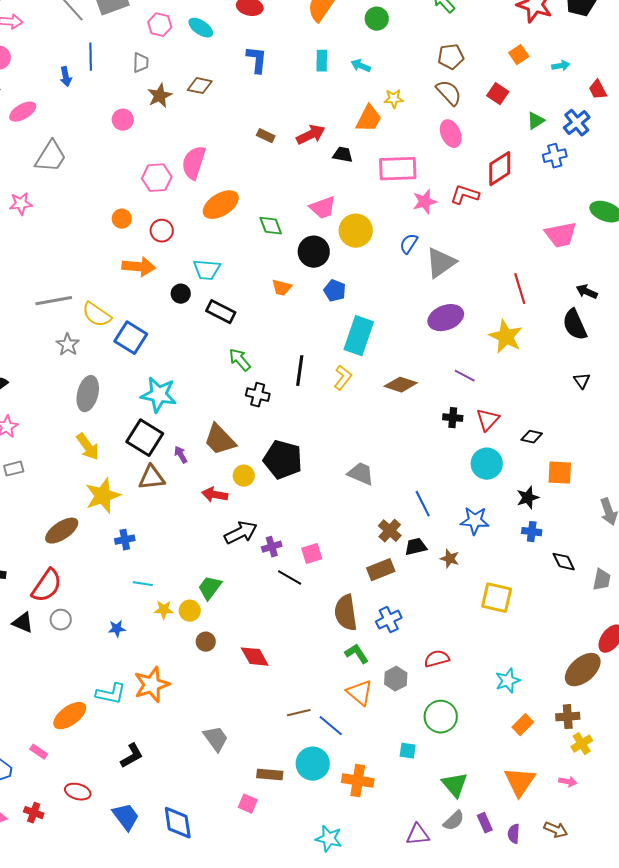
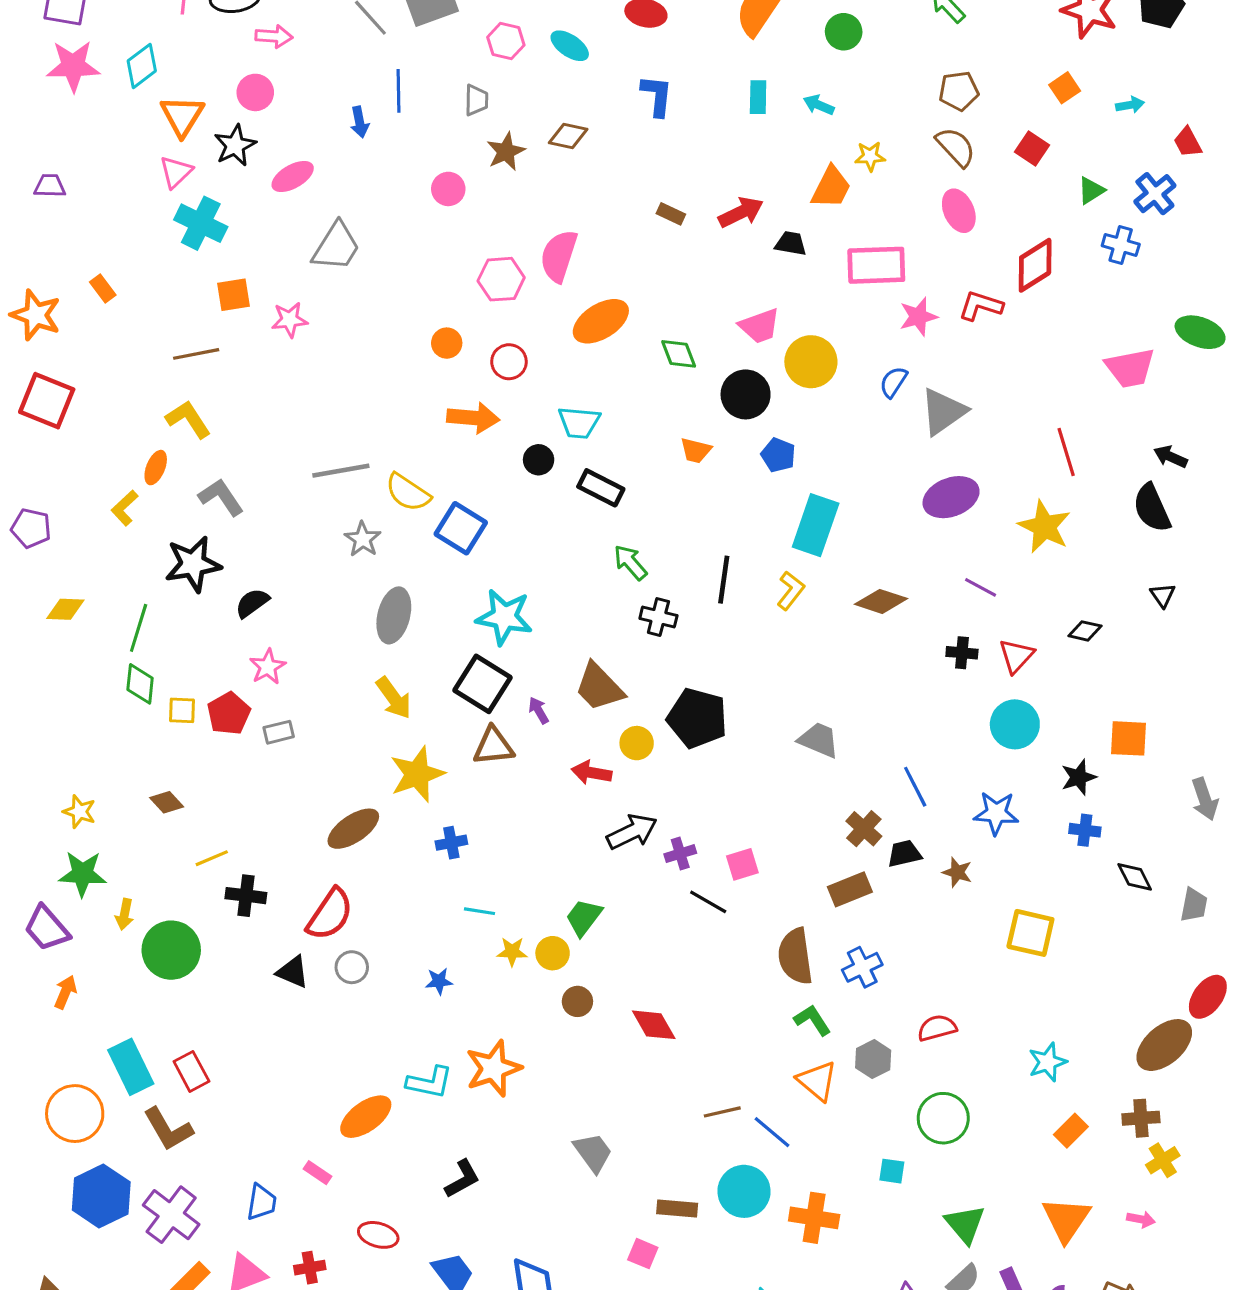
blue cross: (555, 156) -> (1121, 245), turned 30
black diamond: (532, 437) -> (1085, 631), moved
red cross: (34, 813) -> (310, 1268), turned -30

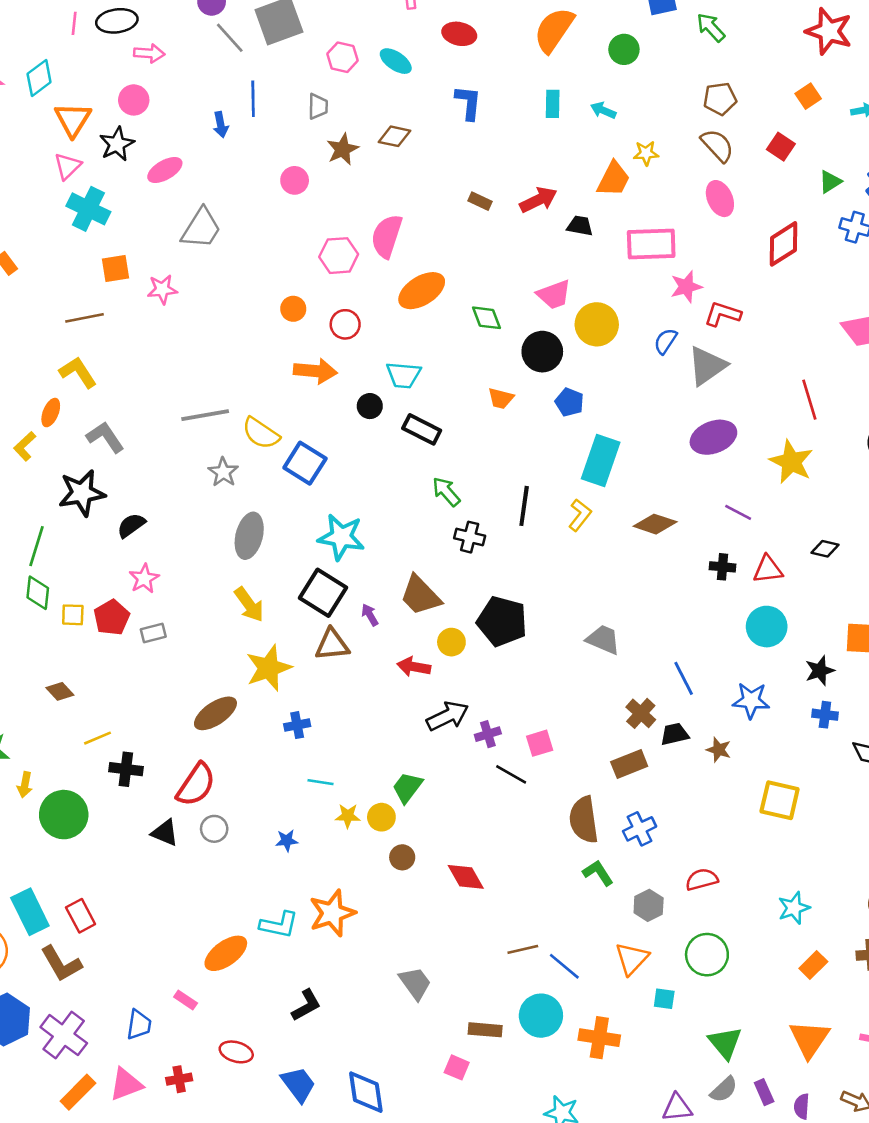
red L-shape: (981, 306) -> (723, 314), moved
red triangle: (1016, 656) -> (768, 569), turned 40
orange triangle: (817, 1081) -> (632, 959), moved, turned 33

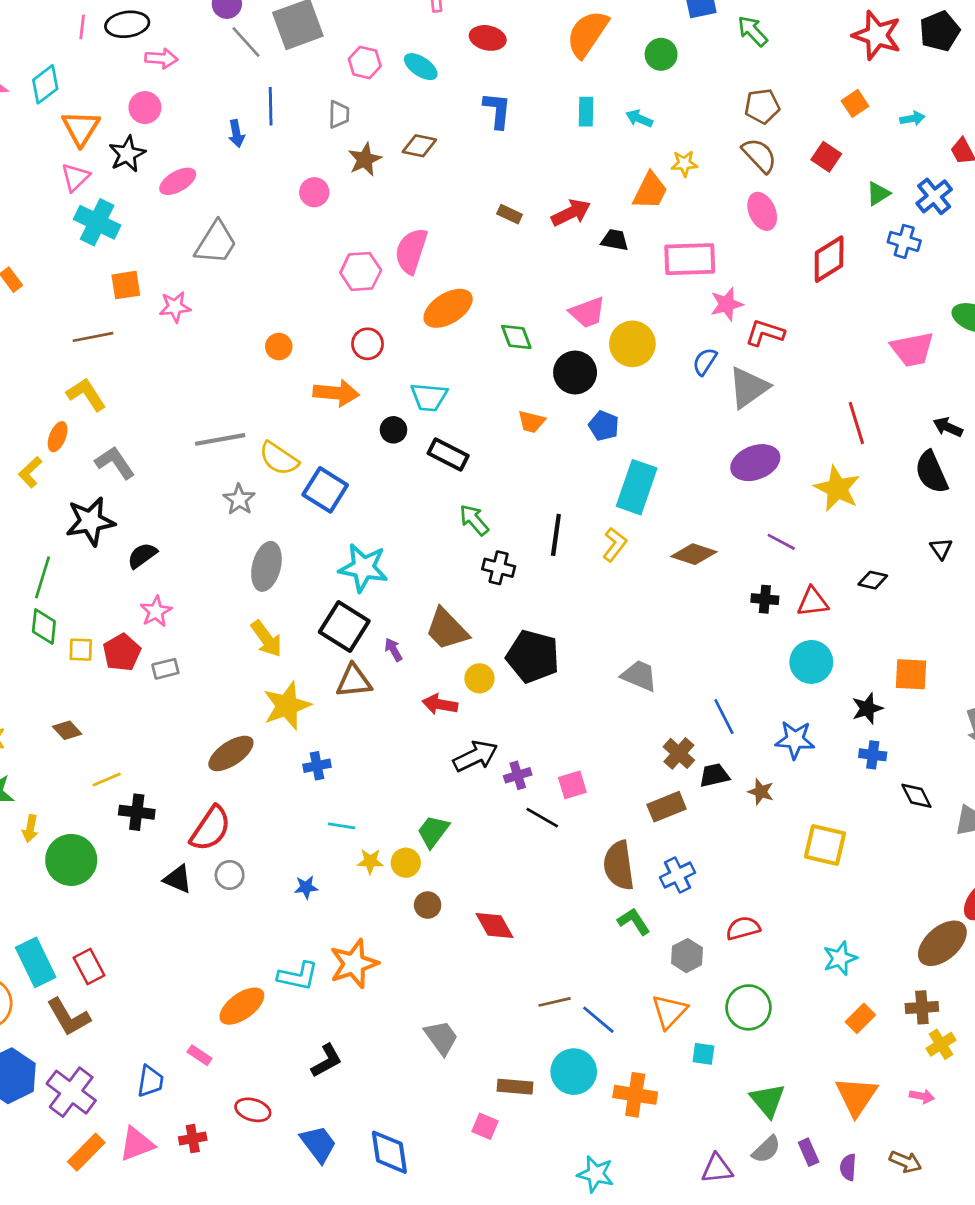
orange circle: (293, 309) -> (279, 347), moved

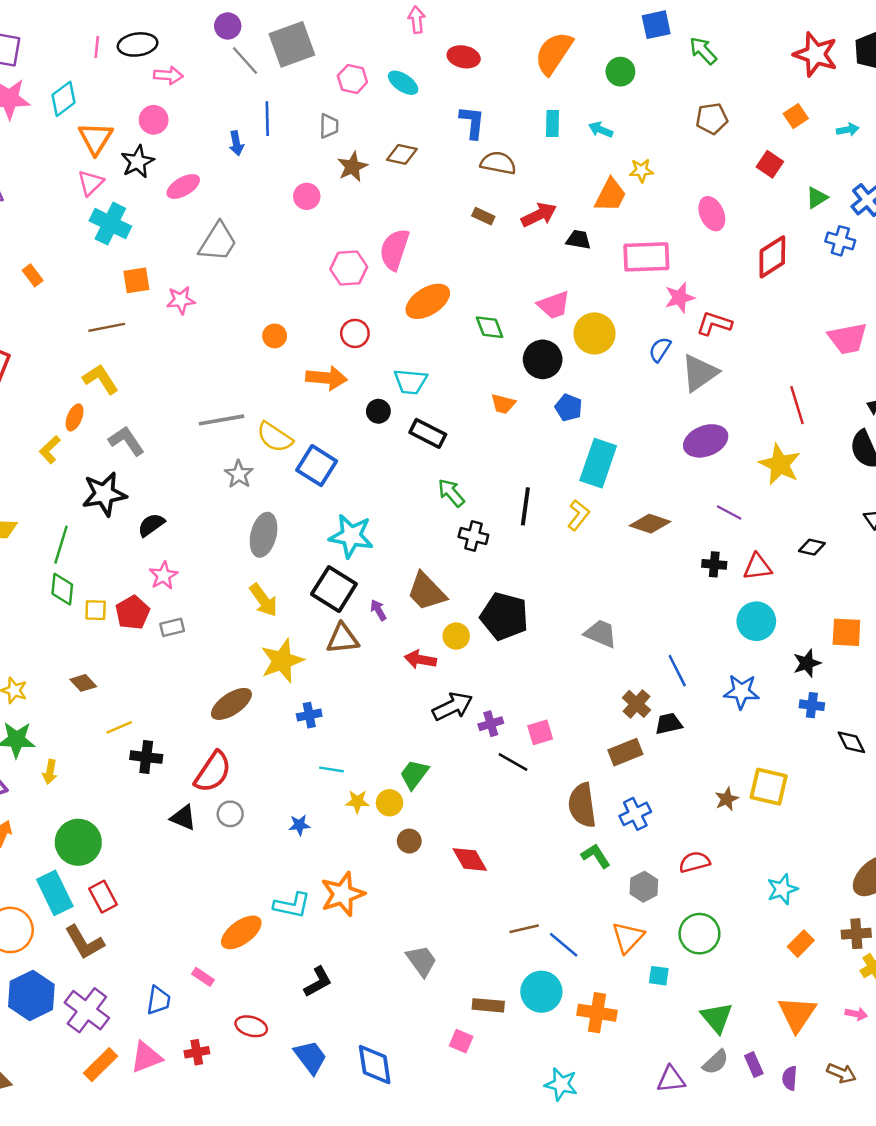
brown semicircle: (759, 155) -> (498, 163), moved, turned -36
brown star: (761, 792) -> (727, 799), moved, turned 30
green circle: (71, 860) -> (78, 842), moved

